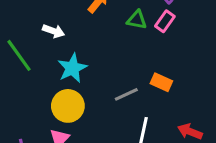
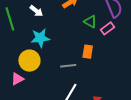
orange rectangle: (161, 82) -> (88, 52), moved, turned 56

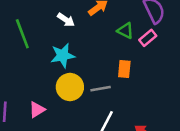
white arrow: (36, 11) -> (66, 20), moved
yellow circle: (29, 61) -> (70, 87), moved

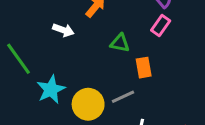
green triangle: (125, 31) -> (120, 43), moved
cyan star: (63, 56) -> (51, 89), moved

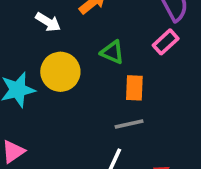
gray line: (123, 97) -> (129, 124), moved
yellow circle: (88, 104) -> (60, 72), moved

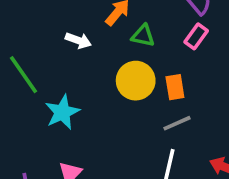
green triangle: (112, 52) -> (143, 36), moved
yellow circle: (60, 72) -> (136, 81), moved

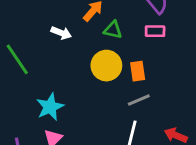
pink rectangle: (196, 36) -> (155, 31), turned 54
cyan star: (62, 112) -> (50, 107), moved

